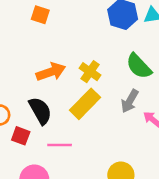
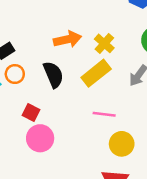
red square: (21, 136) -> (31, 112), moved
pink line: (60, 145) -> (104, 114), moved

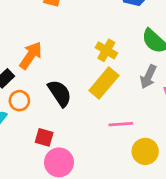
orange arrow: (68, 39) -> (31, 55), moved, turned -32

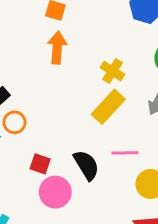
orange arrow: (31, 55) -> (57, 48), moved, turned -32
black semicircle: (60, 93) -> (86, 165), moved

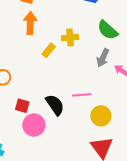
yellow cross: (112, 71) -> (70, 38), turned -35
yellow rectangle: (108, 107) -> (49, 50), moved, size x0.6

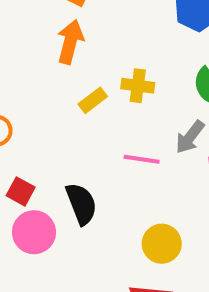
pink line: (82, 95) -> (142, 159), moved

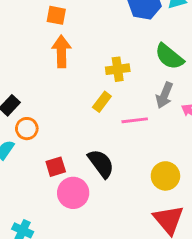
yellow rectangle: (93, 100) -> (102, 102), moved
red square: (21, 191) -> (56, 167), turned -30

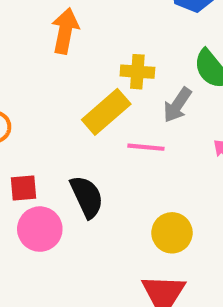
gray arrow: (164, 95) -> (177, 105), moved
yellow rectangle: (102, 102) -> (106, 112), size x1.6

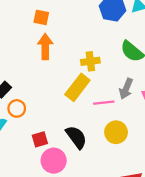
gray arrow: (177, 105) -> (126, 89), moved
yellow circle: (172, 233) -> (116, 132), moved

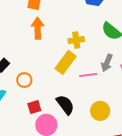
orange circle: (17, 108) -> (24, 80), moved
yellow circle: (116, 132) -> (100, 111), moved

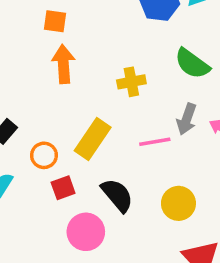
yellow rectangle: (66, 62) -> (93, 139), moved
red square: (34, 107) -> (63, 188), moved

